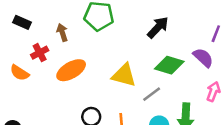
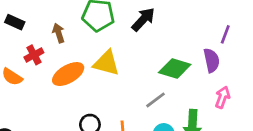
black arrow: (158, 27) -> (143, 19), moved
purple semicircle: (203, 58) -> (212, 60), turned 35
yellow triangle: (124, 75) -> (106, 63), moved

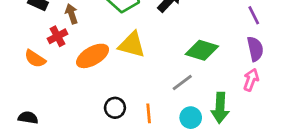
brown arrow: (59, 33) -> (72, 14), moved
purple line: (225, 34) -> (254, 15), turned -48
purple semicircle: (212, 60) -> (255, 49), moved

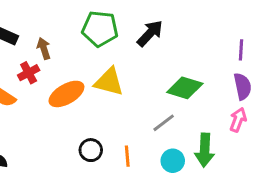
purple line: (254, 15) -> (241, 50), turned 30

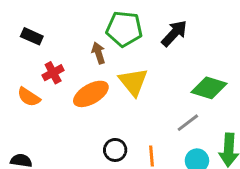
brown arrow: (44, 48) -> (98, 53), moved
yellow triangle: (109, 82) -> (133, 82), turned 36

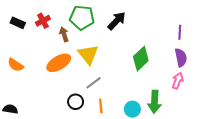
red cross: (53, 73) -> (43, 21), moved
green diamond: (209, 88) -> (141, 59), turned -60
gray line: (188, 123) -> (93, 83), moved

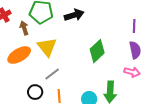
black arrow: (117, 21) -> (74, 15), turned 30
pink arrow: (178, 81) -> (132, 72), turned 84

